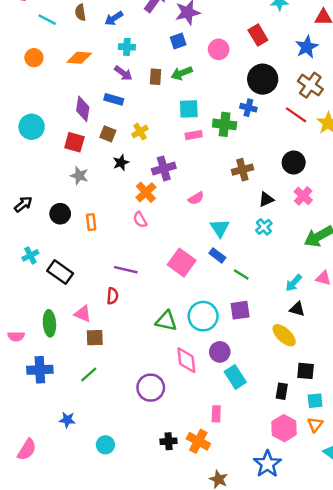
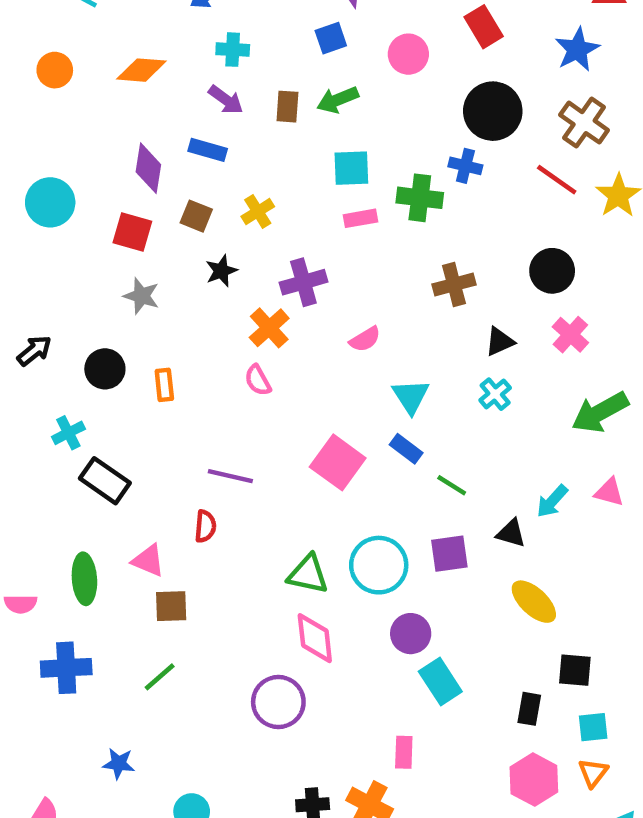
cyan cross: (30, 255) -> (68, 433), moved
black triangle: (297, 309) -> (511, 533), moved
pink diamond: (186, 360) -> (315, 638), moved

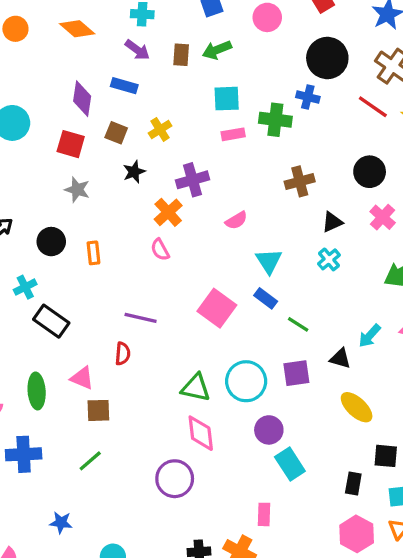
orange diamond: (141, 70) -> (77, 29), turned 36

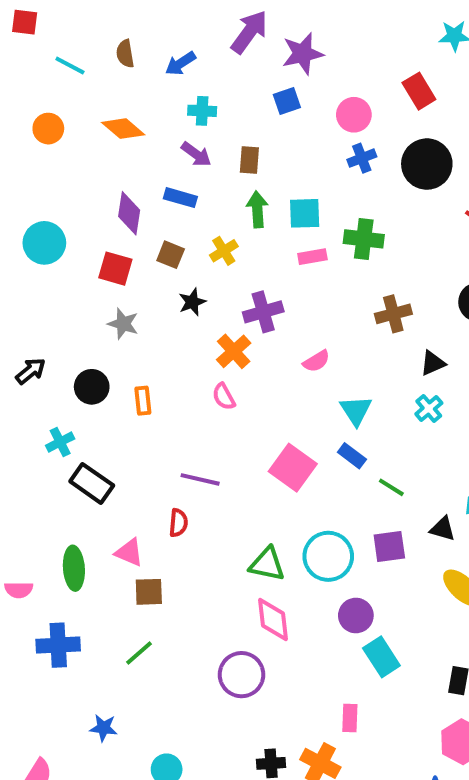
green arrow: (217, 50) -> (257, 209), moved, turned 108
blue cross: (308, 97) -> (362, 158), moved, turned -35

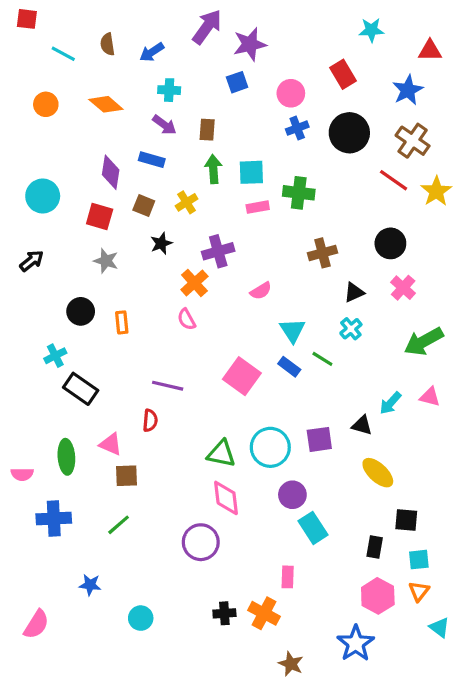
black arrow: (31, 371) -> (32, 261), moved
green line: (391, 487) -> (322, 359), moved

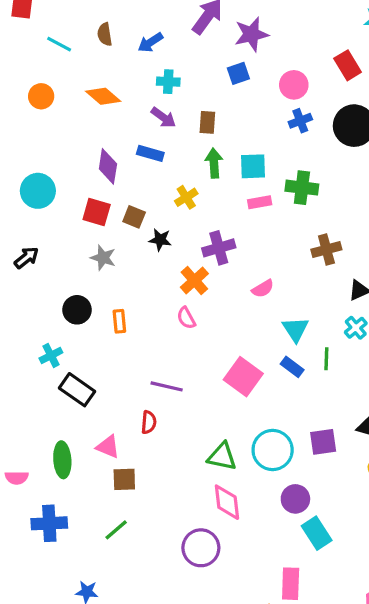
brown square: (144, 205) -> (134, 217), moved
black star: (161, 243) -> (160, 240), turned 30
green line: (322, 359) -> (326, 359), turned 60
pink rectangle: (288, 577) -> (291, 584), size x1.4

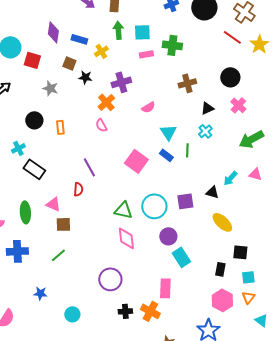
blue rectangle: (150, 153) -> (79, 39), moved
red square: (97, 212) -> (32, 60), moved
purple line: (167, 386) -> (89, 167), turned 48
purple circle: (201, 548) -> (110, 279), moved

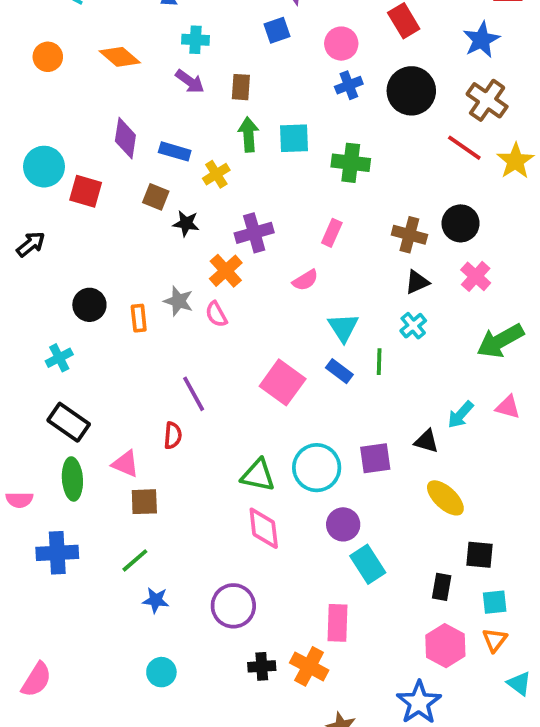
pink rectangle: (146, 54) -> (332, 233), moved, turned -56
brown cross: (187, 83) -> (409, 235), moved, turned 30
gray star: (50, 88) -> (178, 301), moved
black rectangle: (34, 169) -> (69, 422), moved
blue star: (40, 293) -> (156, 600), moved

